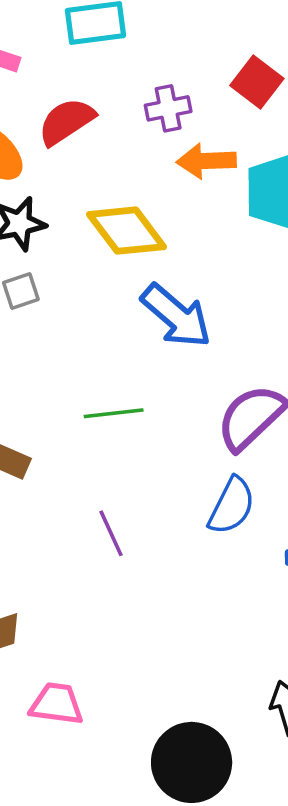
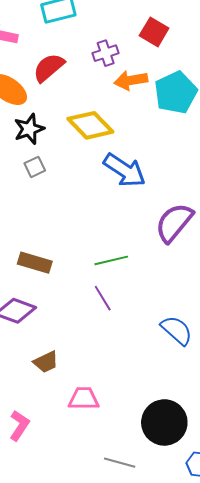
green line: (114, 413) -> (111, 260), moved
blue semicircle: (232, 506) -> (177, 330), moved, turned -68

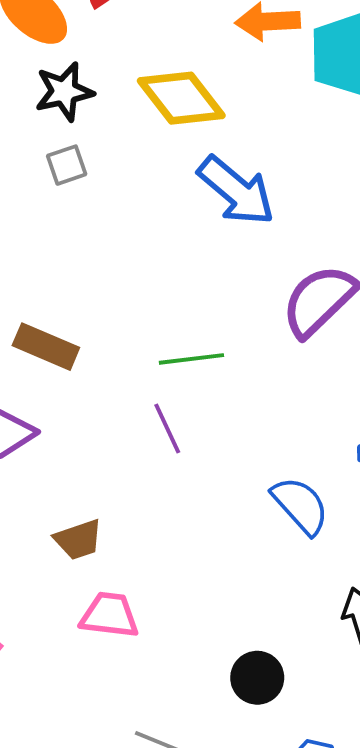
brown trapezoid: (46, 362) -> (78, 540), moved
black circle: (164, 422) -> (257, 678), size x0.6

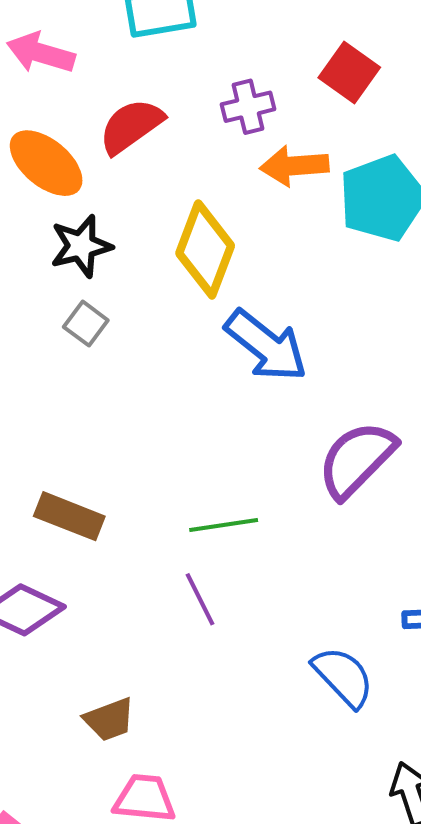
yellow diamond: (181, 98) -> (205, 249), turned 60
gray square: (67, 165) -> (86, 324), turned -33

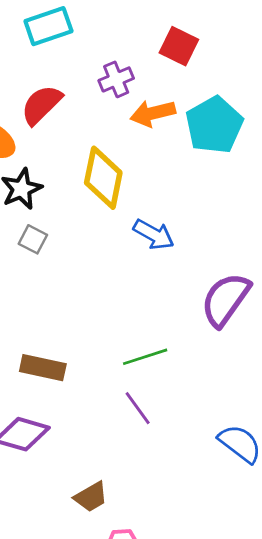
blue arrow: (266, 346) -> (154, 234), size x0.7

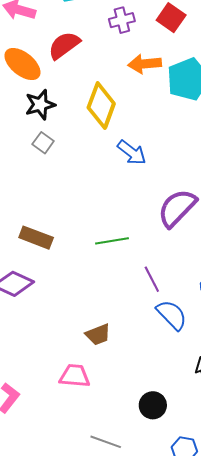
purple cross: (116, 79) -> (122, 20), moved
purple line: (138, 408) -> (152, 279), moved
brown trapezoid: (91, 497) -> (98, 335), moved

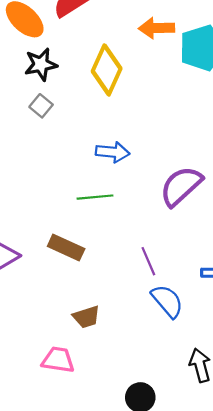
blue arrow: (132, 152) -> (113, 152), moved, turned -36
brown rectangle: (36, 238) -> (66, 248), moved
green line: (112, 241) -> (95, 197), moved

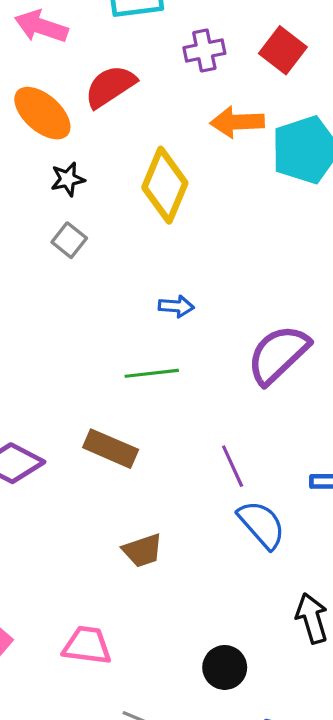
black star: (41, 64) -> (68, 179), size x0.7
blue arrow: (113, 152) -> (176, 306), size x0.7
pink trapezoid: (58, 360) -> (87, 645), moved

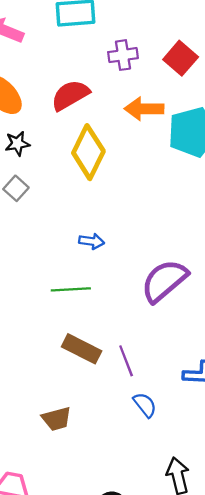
red semicircle: (110, 86) -> (70, 95), moved
brown rectangle: (111, 449) -> (82, 349), moved
blue semicircle: (262, 525) -> (145, 405), size x0.7

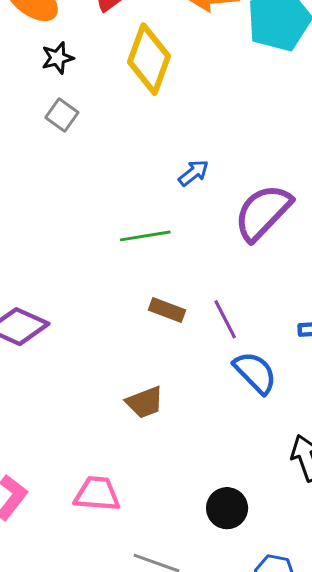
blue arrow: (92, 241) -> (194, 173), moved, turned -40
brown rectangle: (82, 349) -> (167, 310), size x0.7
blue semicircle: (145, 405) -> (255, 373), size x1.4

